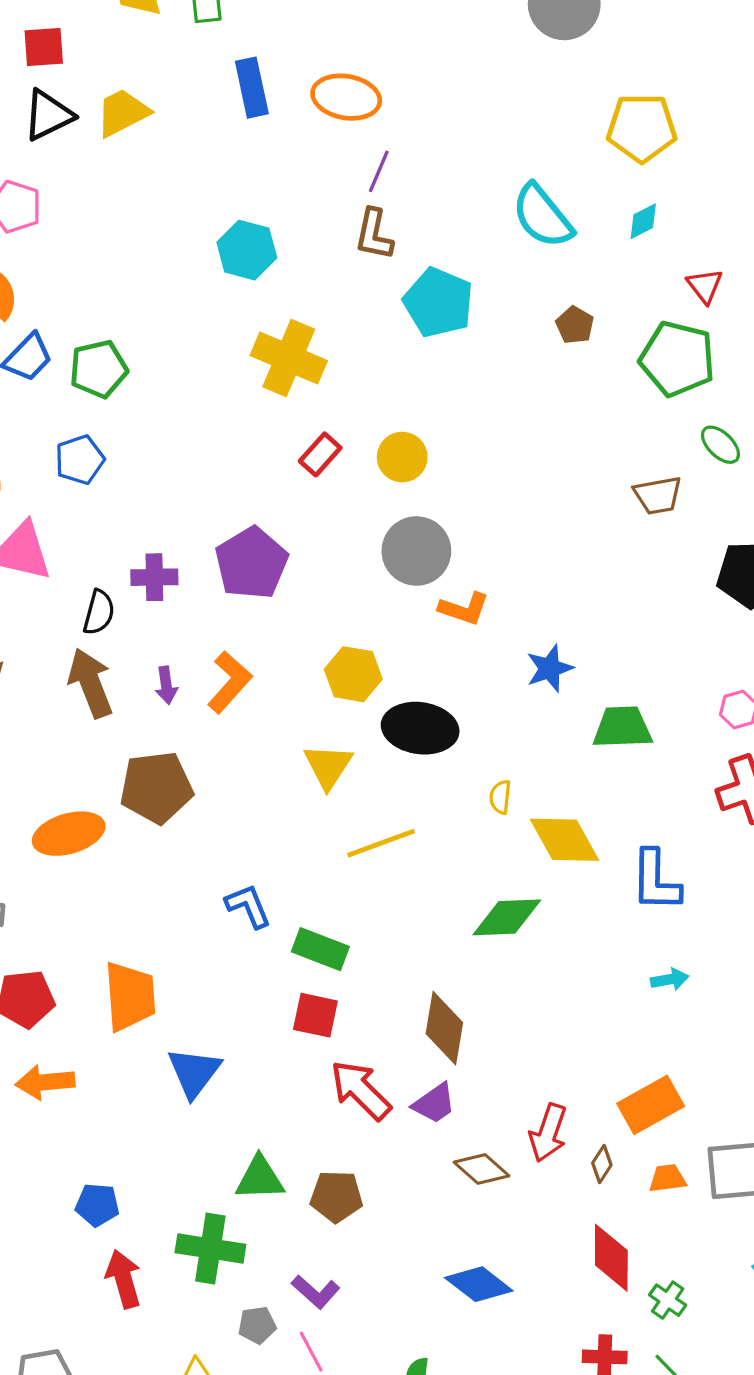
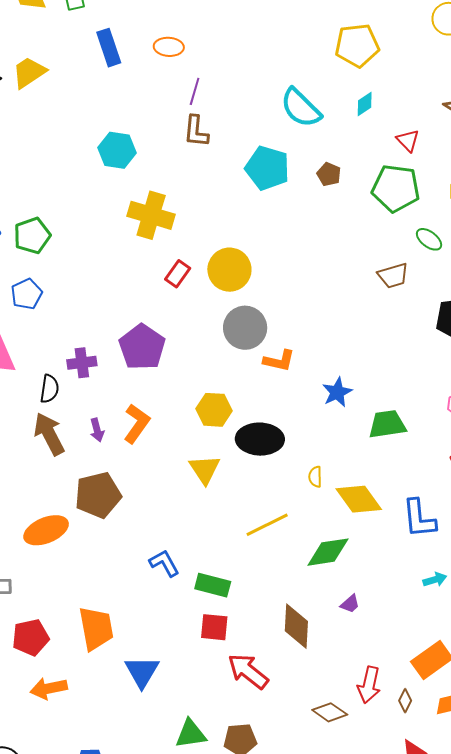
orange ellipse: (346, 97) -> (169, 47), size x0.7
cyan pentagon: (438, 302) -> (267, 168), moved
yellow circle: (402, 457) -> (229, 270), size x1.4
yellow line: (381, 843) -> (267, 525), moved
purple trapezoid: (434, 1103) -> (350, 604), moved, size x0.7

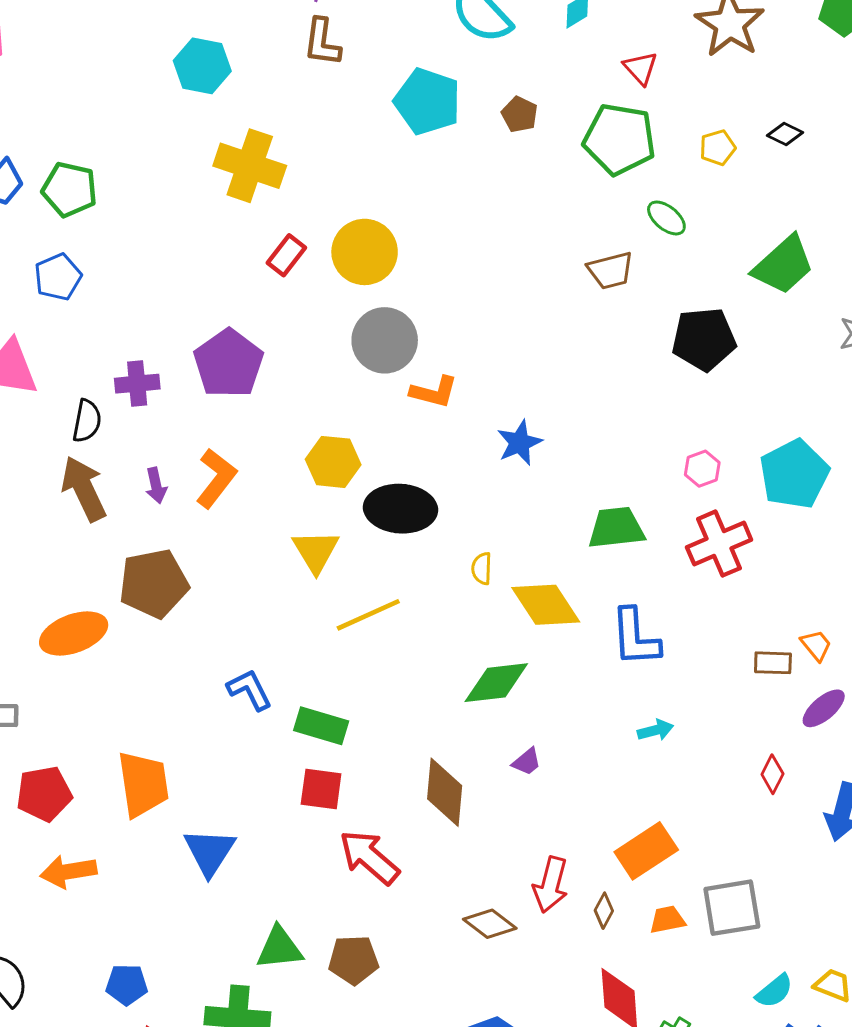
green pentagon: (32, 236) -> (70, 189), turned 30
green trapezoid: (387, 424) -> (616, 528), moved
yellow line: (267, 525) -> (368, 615), moved

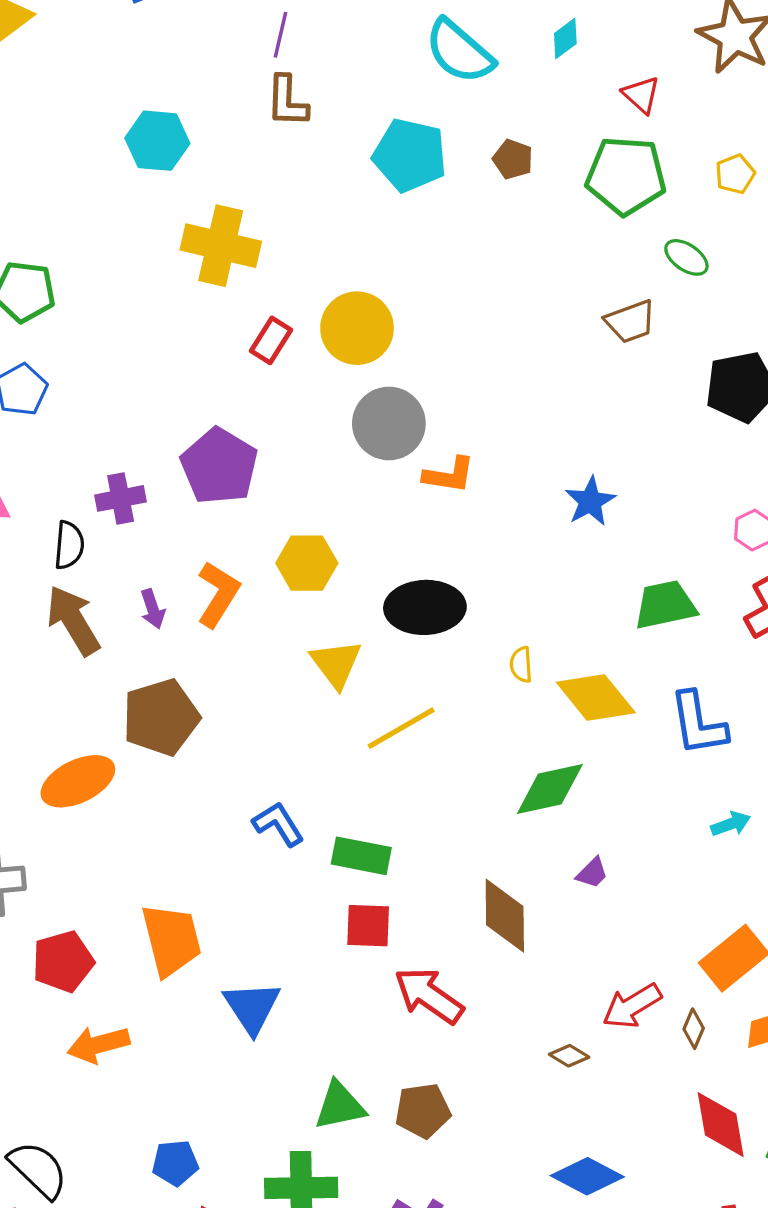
blue star: (519, 443) -> (590, 501), moved
yellow hexagon: (333, 462) -> (307, 563), moved
red arrow: (551, 885) -> (632, 1006), turned 50
brown diamond: (490, 924) -> (569, 1056), size x0.7

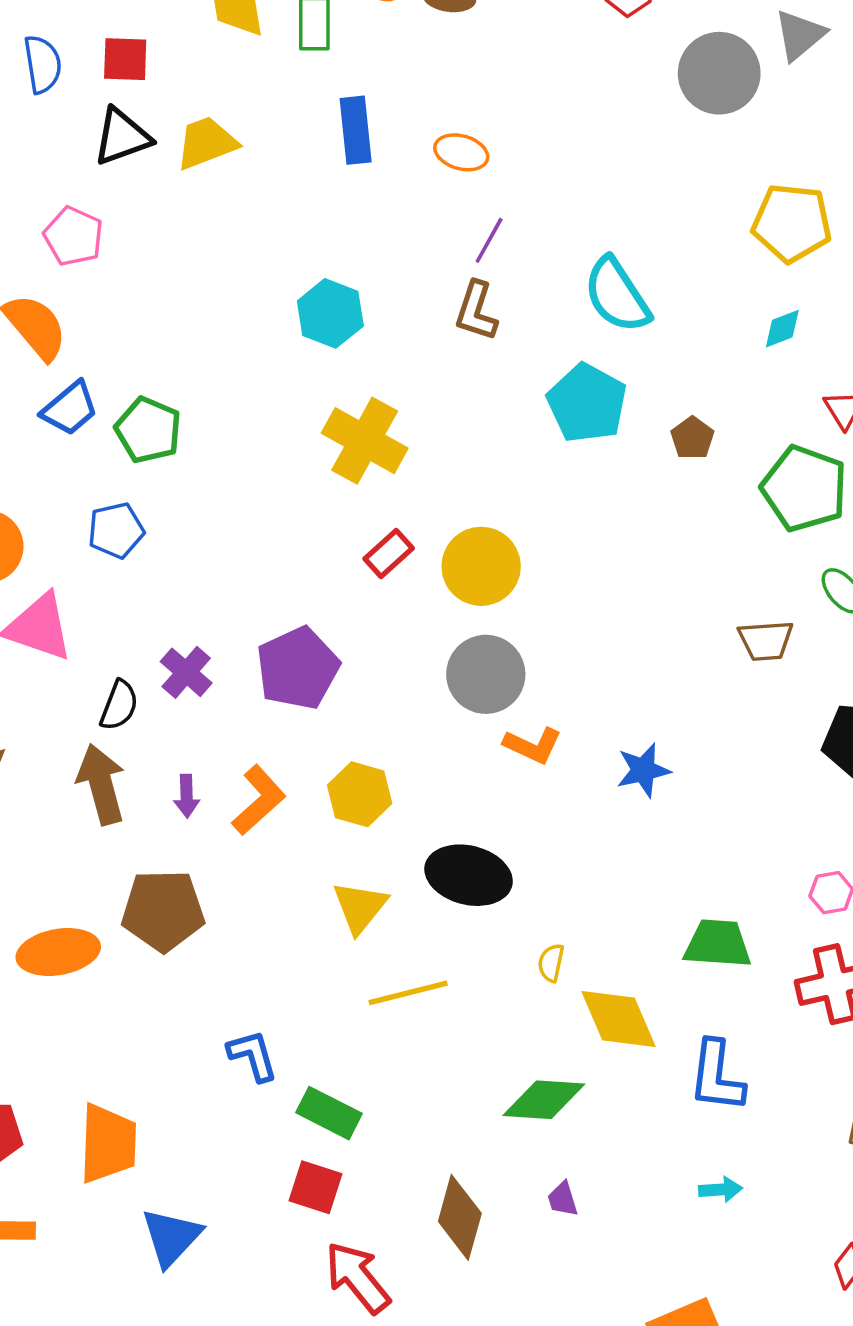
cyan semicircle: (459, 51) -> (617, 295), moved
purple cross: (121, 498) -> (186, 672), turned 36
blue star: (590, 501) -> (643, 770), moved
purple trapezoid: (592, 873) -> (563, 1199), turned 102

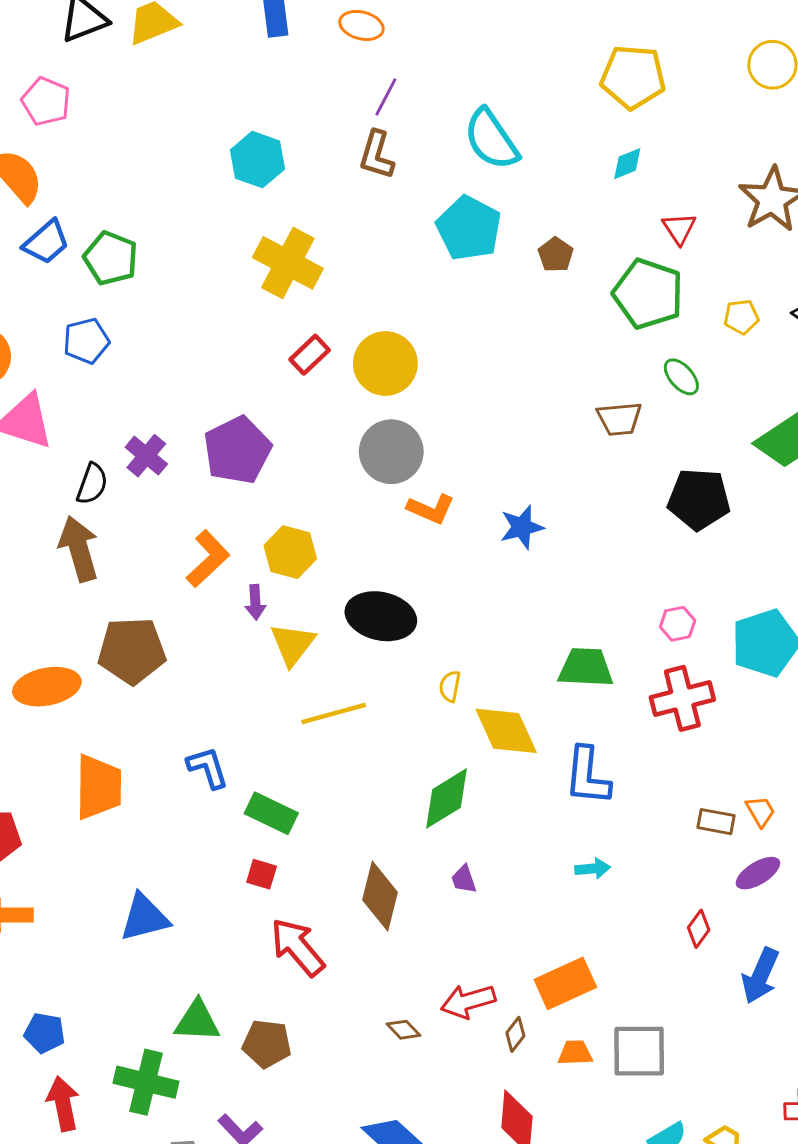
purple arrow: (187, 796) -> (255, 602), moved
green diamond: (544, 1100) -> (447, 798), turned -34
orange trapezoid: (108, 1143) -> (99, 787), moved
red square: (316, 1187) -> (262, 874), size x0.7
blue triangle: (171, 1237) -> (145, 918), turned 34

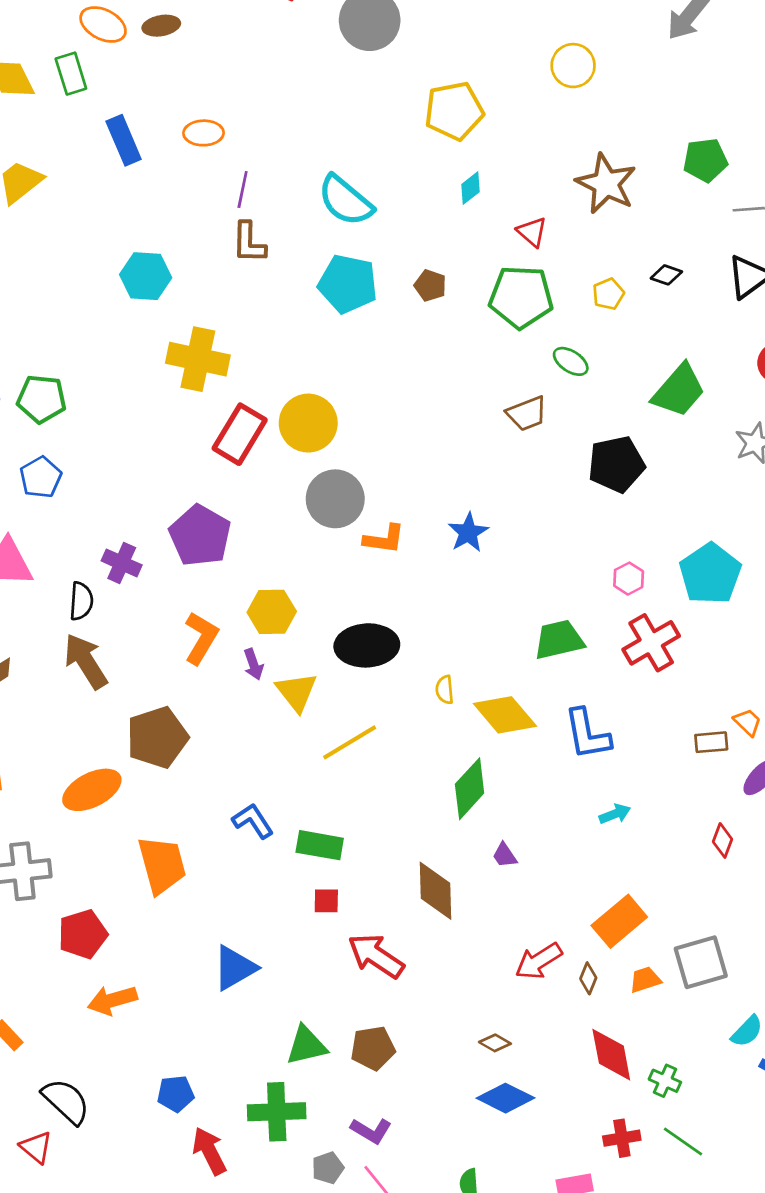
red rectangle: (310, 355) -> (240, 434), size x1.6
brown diamond: (403, 1030) -> (495, 1043), moved

